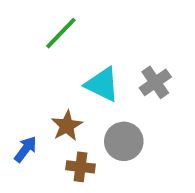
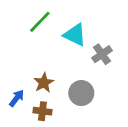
cyan triangle: (102, 84) -> (75, 35), moved
brown cross: (81, 167) -> (42, 111), moved

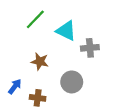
gray cross: (102, 54) -> (90, 48), turned 30
brown star: (44, 83) -> (40, 61), moved, turned -30

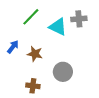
gray cross: (90, 48) -> (79, 19), moved
blue arrow: (15, 87) -> (13, 47), moved

